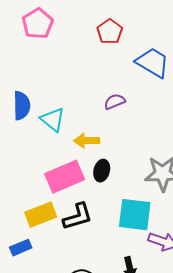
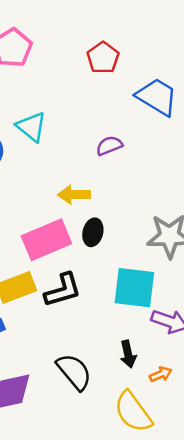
cyan triangle: (53, 120) -> (31, 127), moved

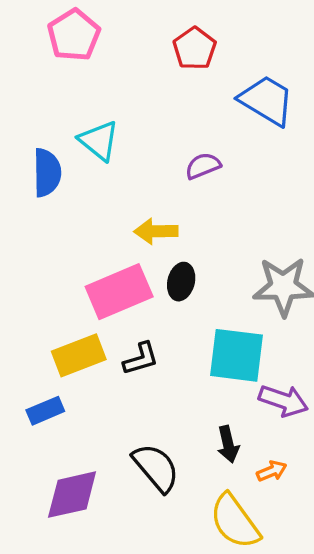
black L-shape: (63, 290) -> (141, 359), size x0.7

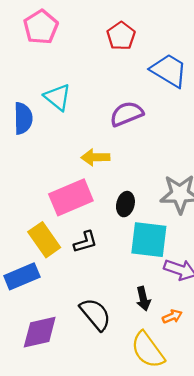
purple semicircle: (203, 166) -> (127, 114), size x1.4
black ellipse: (181, 282) -> (125, 204), moved
yellow rectangle: (79, 355) -> (44, 240), turned 76
blue rectangle: (45, 411) -> (22, 276), size x1.4

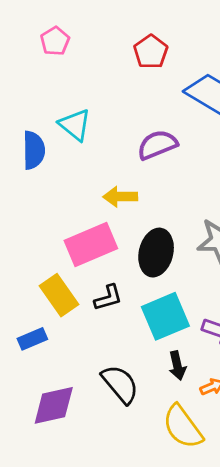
pink pentagon: (41, 27) -> (55, 41), size x0.7
black ellipse: (125, 204) -> (156, 253), size x1.6
cyan square: (149, 240) -> (165, 316), moved, turned -30
blue rectangle: (22, 276) -> (32, 339), size x0.7

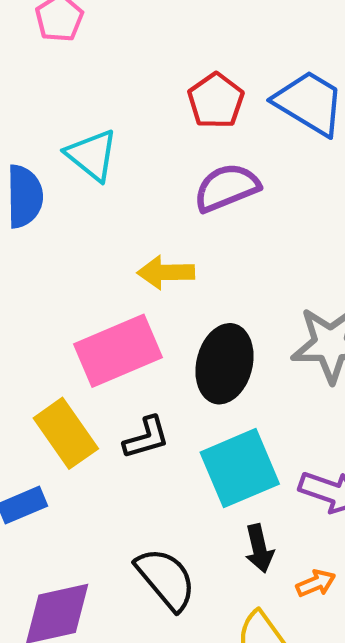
red pentagon: (151, 52) -> (216, 101), moved

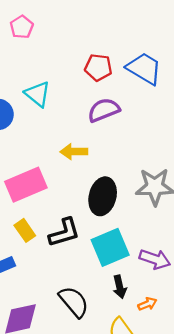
red pentagon: (216, 101) -> (98, 67), turned -30
pink rectangle: (118, 351) -> (26, 185), moved
yellow rectangle: (66, 433) -> (25, 230), size x0.7
black L-shape: (146, 438) -> (64, 233), size x1.4

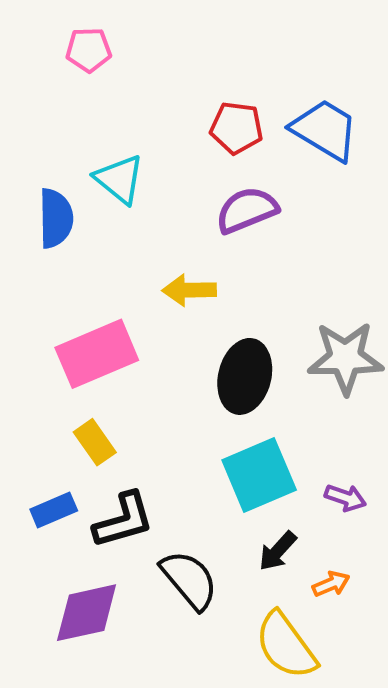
pink pentagon: (22, 27) -> (89, 50), turned 30
black L-shape: (64, 233) -> (124, 520), moved
purple arrow: (155, 259) -> (345, 498), size x0.7
black arrow: (120, 287) -> (278, 551), turned 55

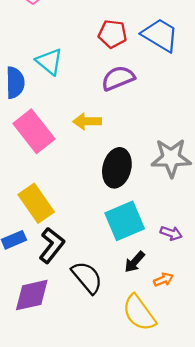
pink rectangle: (97, 354) -> (34, 131), moved, turned 75
yellow rectangle: (95, 442) -> (36, 203), size x1.6
black L-shape: (124, 520) -> (52, 245), turned -36

